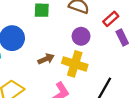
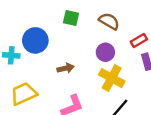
yellow cross: (75, 64) -> (112, 78), moved

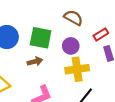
green square: (71, 18) -> (41, 38), moved, size x1.5
yellow cross: (112, 78) -> (77, 69), turned -35

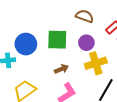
brown arrow: (35, 61) -> (61, 69), moved

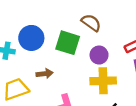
brown semicircle: (85, 16) -> (91, 23), moved
brown arrow: (61, 69) -> (45, 74), moved

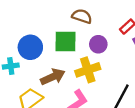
brown arrow: (45, 74) -> (53, 77), size x1.5
yellow cross: (103, 81) -> (88, 70), moved

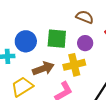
brown semicircle: (82, 16) -> (85, 17), moved

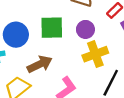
yellow cross: (74, 65) -> (95, 54), moved

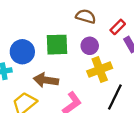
brown arrow: (40, 64) -> (46, 80), turned -145

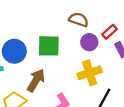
purple circle: (90, 46) -> (89, 42), moved
brown arrow: (46, 80) -> (36, 80), turned 110

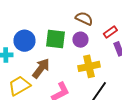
purple circle: (89, 42) -> (80, 40), moved

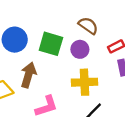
brown arrow: (41, 68) -> (28, 75), turned -30

